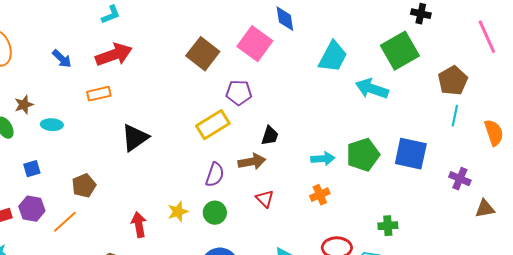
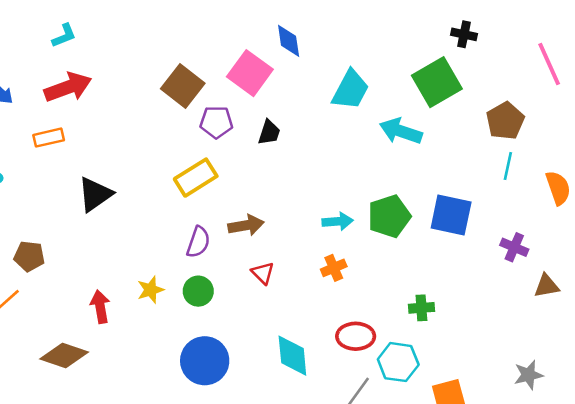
purple pentagon: (239, 93) -> (216, 122), moved
black trapezoid: (270, 136) -> (269, 132), moved
brown pentagon: (84, 186) -> (29, 256), turned 30

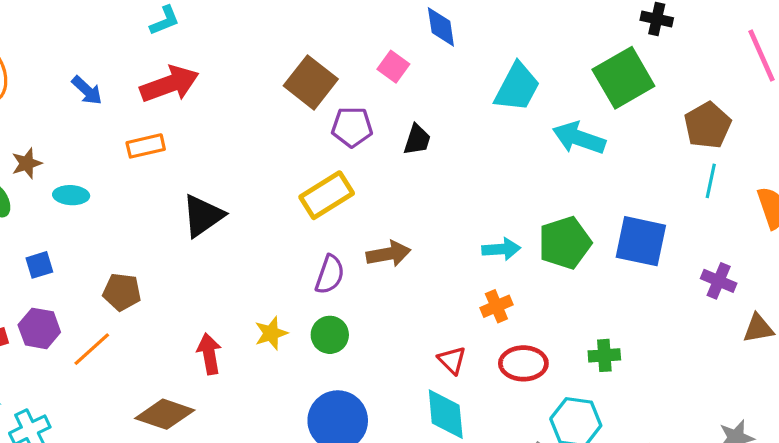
pink square: (250, 73) -> (393, 67), size x0.6
red triangle: (263, 273) -> (452, 360), moved
red ellipse: (356, 336) -> (523, 363), moved

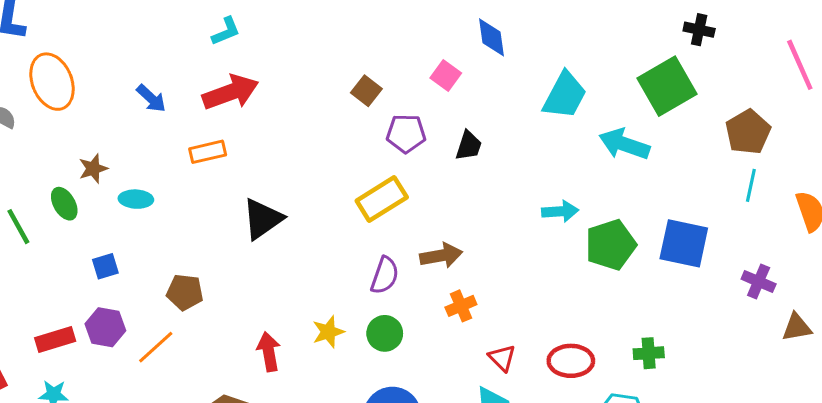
brown square: (311, 82) -> (366, 91), size x0.6
cyan arrow: (501, 249) -> (560, 211), moved
orange cross: (496, 306) -> (461, 306), moved

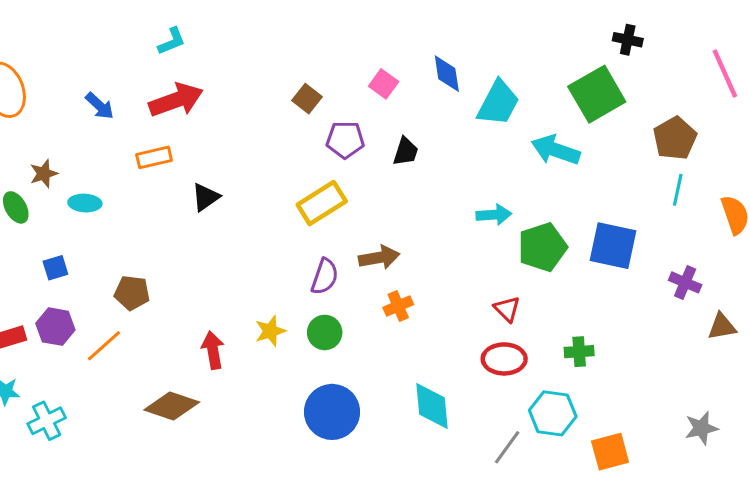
blue diamond: (492, 37) -> (447, 74), moved
black triangle: (263, 219) -> (206, 197), moved, size x0.7
red triangle: (502, 358) -> (507, 309), moved

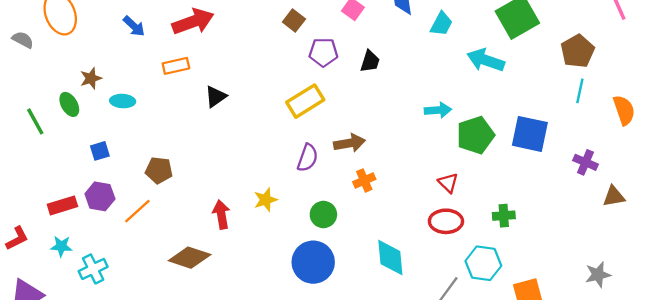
cyan trapezoid: (498, 103) -> (441, 24), size x0.7
green circle: (325, 332) -> (323, 214), moved

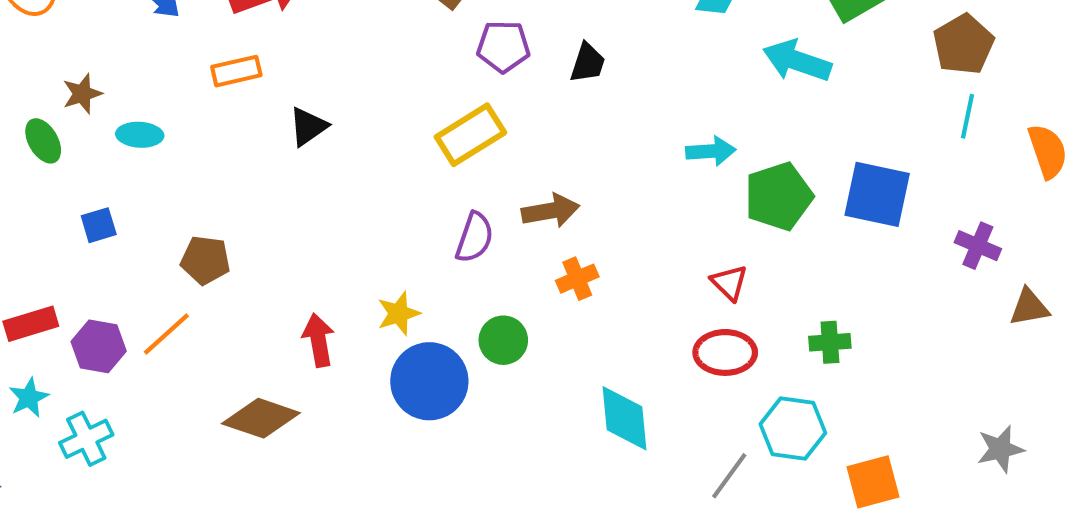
purple hexagon: (100, 196) -> (99, 346), moved
cyan star: (61, 246) -> (29, 398), turned -30
blue circle: (313, 262) -> (429, 381), moved

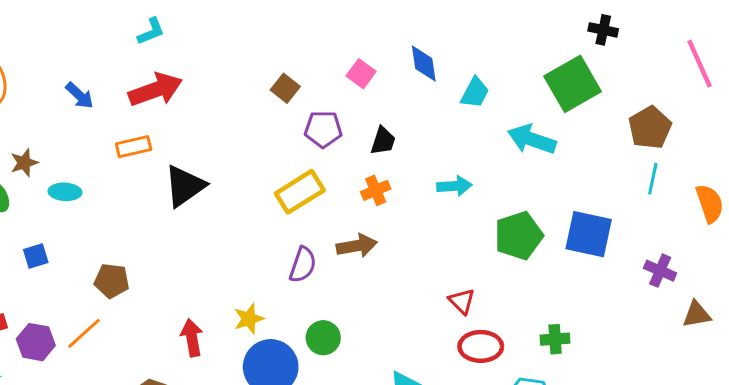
black triangle: (308, 127) -> (185, 186), size x1.5
cyan arrow: (711, 151) -> (454, 186), moved
orange cross: (577, 279) -> (376, 190), moved
red triangle: (729, 283) -> (462, 301), moved

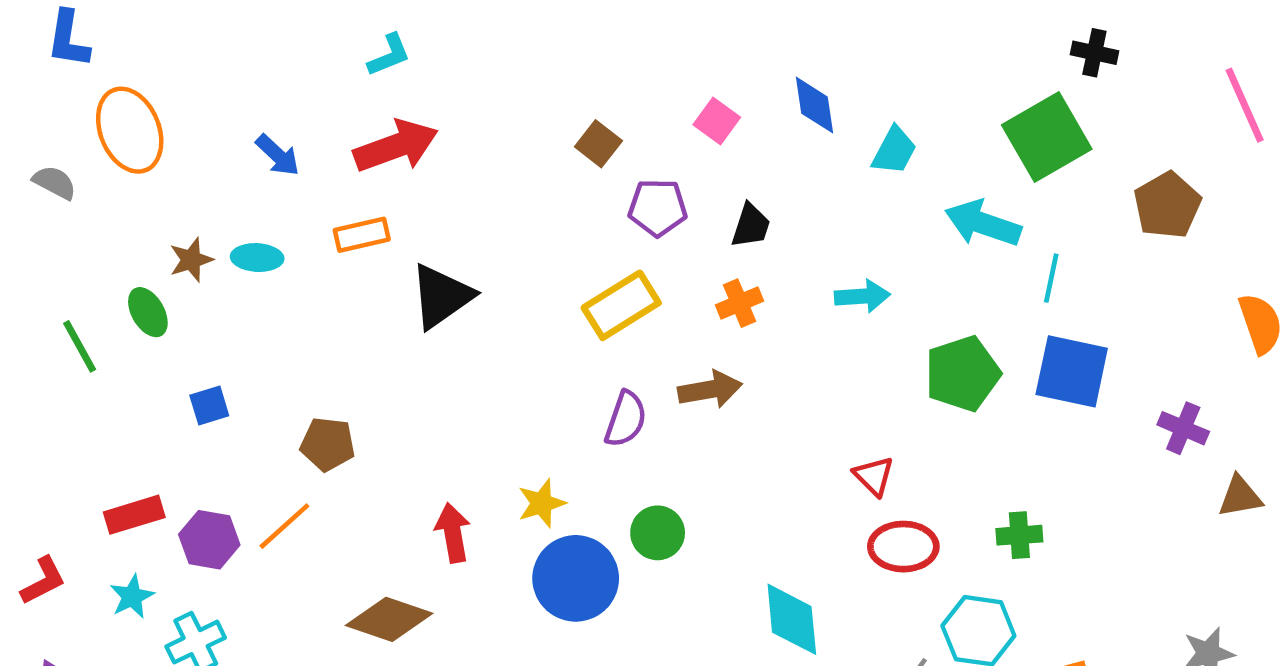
cyan line: (653, 179) -> (1051, 278), moved
cyan ellipse: (65, 192) -> (257, 258), moved

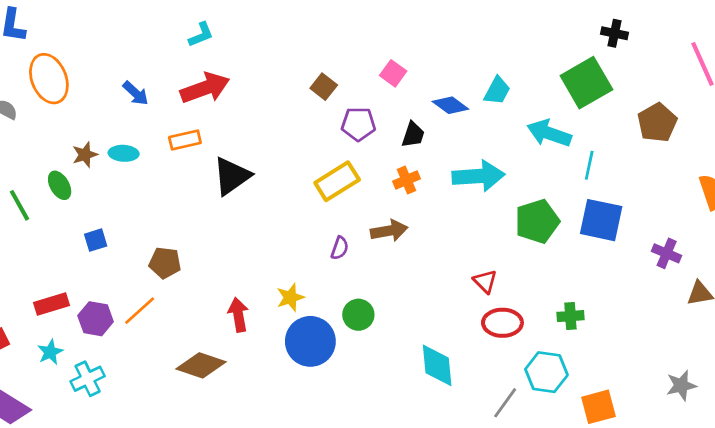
blue diamond: (815, 105) -> (450, 105), moved, turned -45
cyan arrow: (862, 296) -> (478, 176), size x1.6
purple semicircle: (626, 419) -> (340, 248), size x0.7

